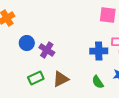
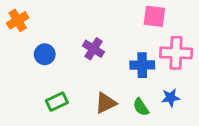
purple cross: (47, 50) -> (93, 49), moved
brown triangle: (61, 79) -> (106, 103), moved

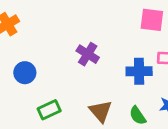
blue circle: (45, 54) -> (25, 73), moved
brown triangle: (106, 103) -> (101, 111), turned -45

